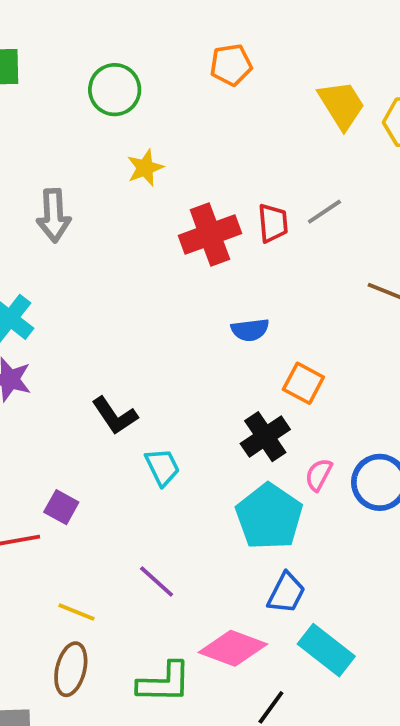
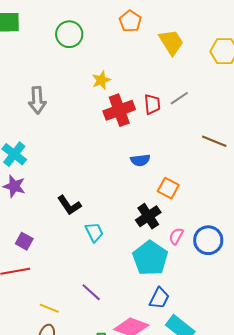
orange pentagon: (231, 65) -> (130, 21), turned -30
yellow trapezoid: (342, 105) -> (171, 42), moved
yellow star: (145, 168) -> (101, 80), moved
purple square: (61, 507) -> (24, 241), moved

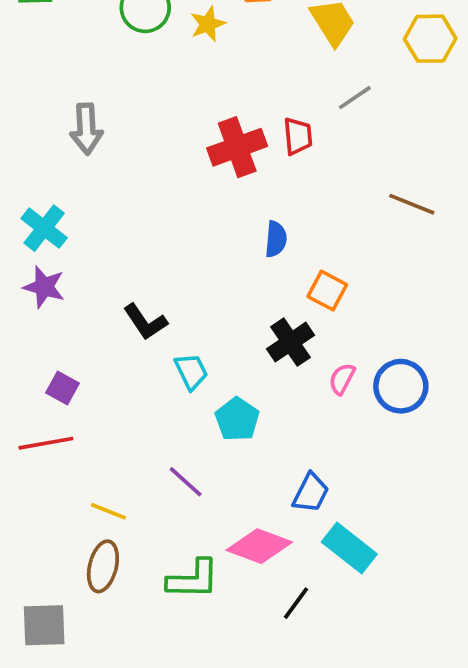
yellow star: (101, 80) -> (208, 24), moved
gray line: (179, 98) -> (355, 98), moved
blue semicircle: (140, 160) -> (276, 239), turned -78
cyan pentagon: (150, 258) -> (237, 419), moved, size x0.7

